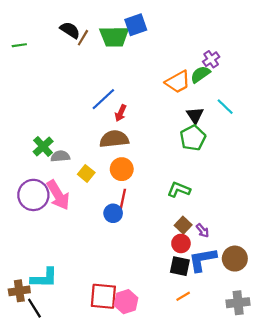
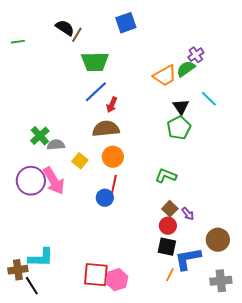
green trapezoid: (114, 37) -> (95, 62), moved
blue L-shape: (203, 260) -> (188, 259), moved
orange line: (183, 296) -> (170, 275), turned -32

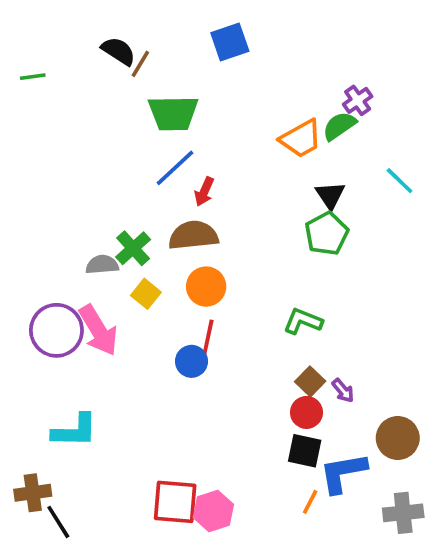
cyan line: (209, 99) -> (400, 181), moved
green cross: (40, 136) -> (133, 248), moved
cyan L-shape: (41, 258) -> (75, 431), moved

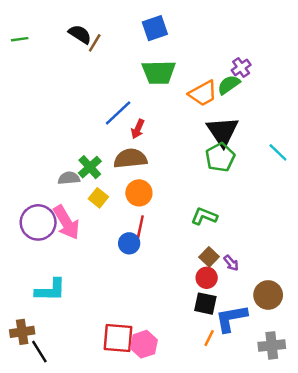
green line: (33, 77) -> (20, 39), moved
green trapezoid: (173, 113) -> (159, 72), moved
cyan line: (400, 181) -> (278, 152), moved
black triangle: (330, 195) -> (223, 131), size x1.6

